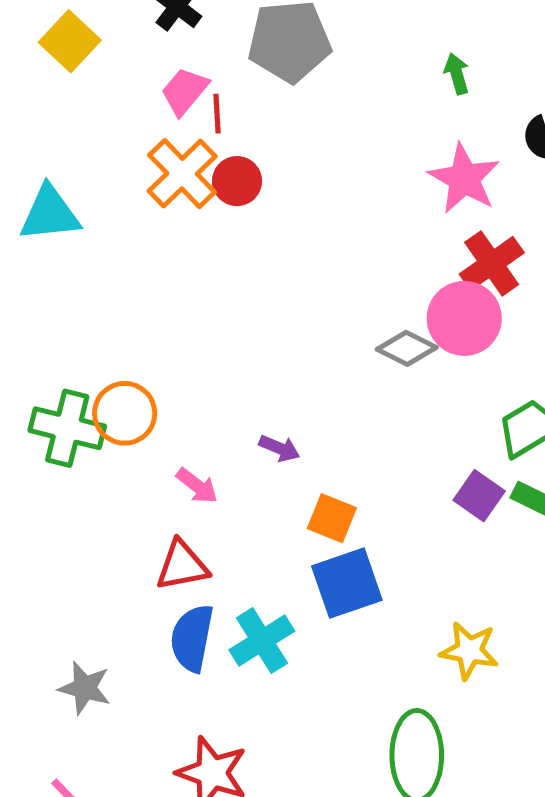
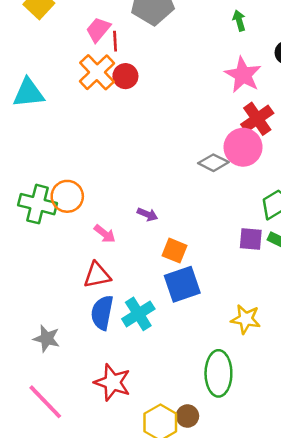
purple square: (479, 496) -> (251, 239), turned -30

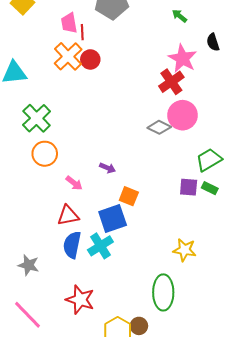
green arrow: (239, 21) -> (179, 16), turned -35
pink trapezoid: (98, 30) -> (69, 23), turned -50
red cross: (257, 119) -> (171, 82), moved
green cross: (38, 204) -> (37, 118), moved, turned 32
blue square: (182, 284) -> (113, 219), moved

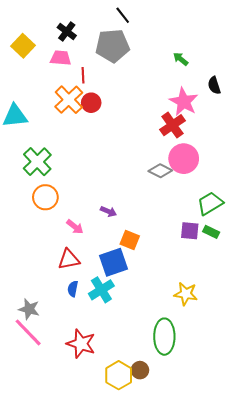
pink trapezoid: (69, 23) -> (61, 58), moved, turned 105
blue semicircle: (72, 245) -> (73, 289), size x0.6
pink line: (27, 315) -> (28, 332), moved

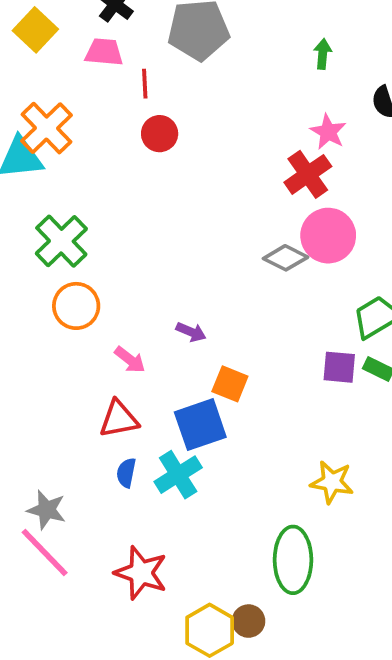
green arrow: (181, 59) -> (323, 54), turned 56
orange cross: (69, 100) -> (47, 128), moved
pink star: (184, 102) -> (328, 132), size x0.7

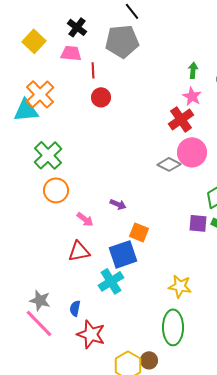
green arrow: (323, 54) -> (193, 70), moved
blue semicircle: (126, 473) -> (75, 308), moved
yellow star: (332, 482) -> (180, 286), moved

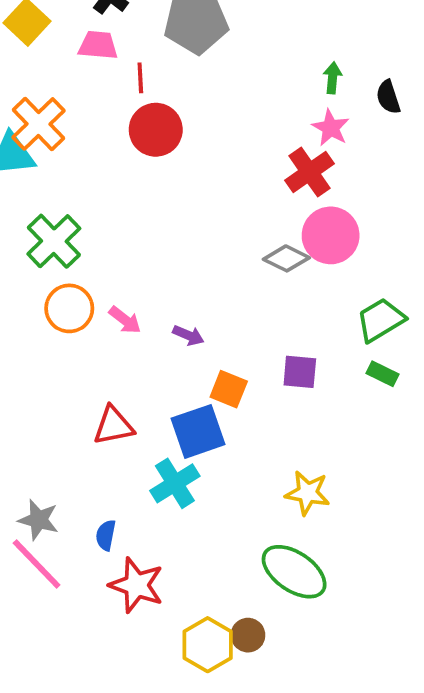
red circle: (101, 97) -> (156, 130), size x1.4
pink arrow: (85, 219) -> (125, 320), moved
purple square: (198, 223) -> (300, 372), moved
green ellipse: (173, 327) -> (294, 572), turned -56

